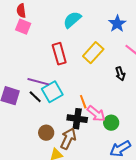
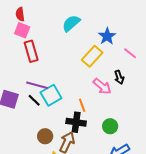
blue star: (117, 24) -> (107, 36), moved
red rectangle: (59, 54) -> (31, 51), moved
pink arrow: (96, 114) -> (102, 86), moved

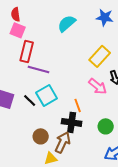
blue star: (107, 36) -> (105, 17), moved, turned -30
red rectangle: (31, 51) -> (27, 51), turned 30
yellow rectangle: (92, 56) -> (100, 56), moved
purple line: (37, 85) -> (39, 69), moved

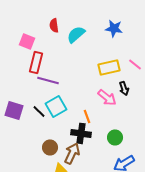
red semicircle: (16, 14) -> (54, 25), moved
yellow rectangle: (100, 56) -> (109, 67), turned 35

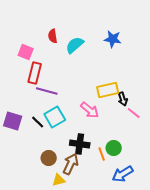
pink line: (135, 64) -> (134, 113), moved
yellow rectangle: (109, 67) -> (108, 90), moved
pink arrow: (107, 97) -> (90, 110), moved
orange line: (87, 116) -> (102, 154), moved

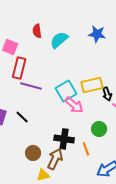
cyan square: (55, 117) -> (66, 91), moved
green circle: (114, 148) -> (99, 129), moved

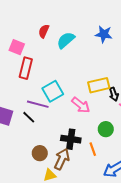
red semicircle: (37, 31) -> (44, 31), turned 32
purple line: (31, 86) -> (38, 104), moved
cyan square: (66, 91) -> (53, 91), moved

